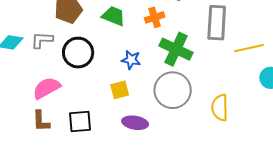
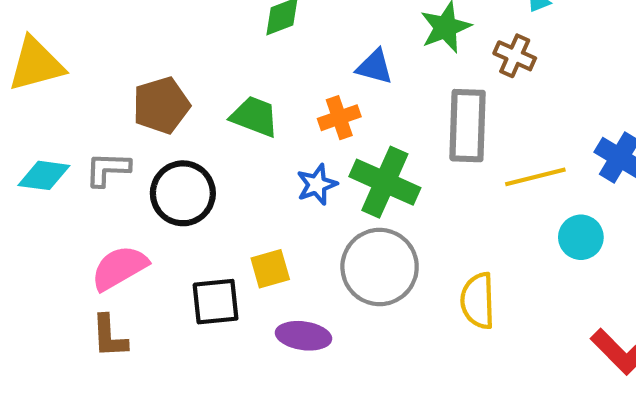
blue star: (131, 60) -> (317, 185), moved, turned -30
black square: (80, 121) -> (216, 302), moved

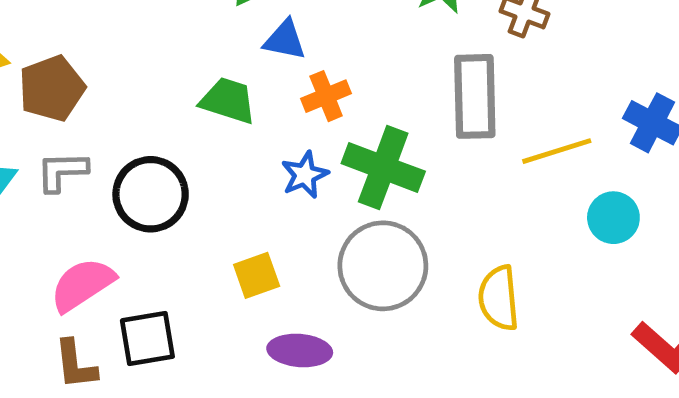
blue triangle: (375, 67) -> (285, 40), moved
brown pentagon: (161, 105) -> (52, 88), moved
black square: (216, 302) -> (147, 338), moved

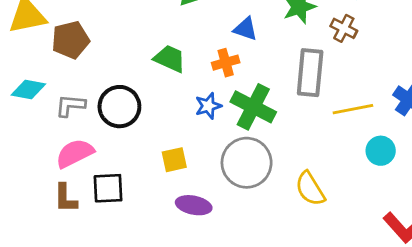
blue triangle: (285, 40) -> (245, 29), moved
gray L-shape: (62, 171) -> (70, 105), moved
yellow semicircle: (499, 298) -> (310, 189), turned -33

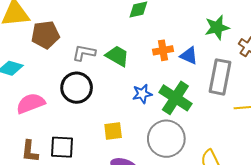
blue triangle: (245, 29) -> (189, 56), moved
orange cross: (226, 63) -> (163, 50), moved
gray L-shape: (70, 105) -> (84, 53), moved
pink semicircle: (75, 153) -> (31, 103), moved

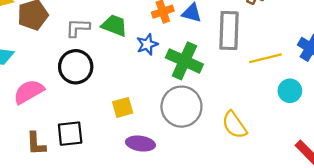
blue star: (142, 94) -> (147, 44), moved

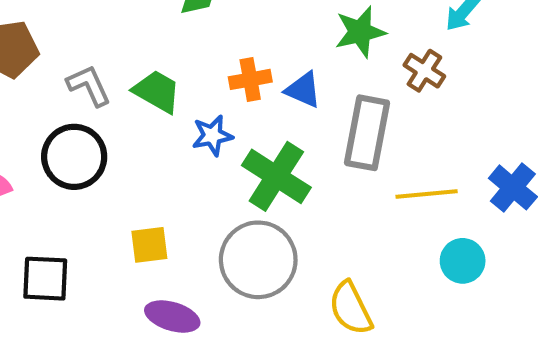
gray L-shape: (78, 28) -> (89, 86), turned 55

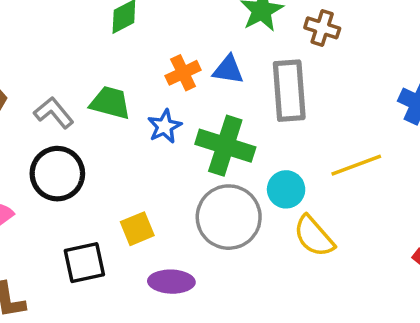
yellow line: (427, 194) -> (356, 165), moved
cyan circle: (463, 261) -> (286, 189), moved
black square: (45, 279) -> (84, 263), moved

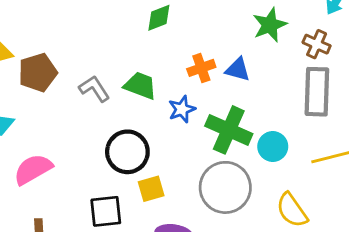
gray rectangle: (289, 91) -> (317, 92), moved
black circle: (57, 174) -> (127, 152), moved
cyan circle: (286, 189) -> (273, 146), moved

